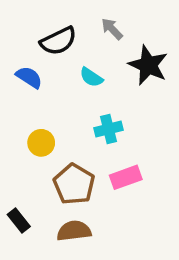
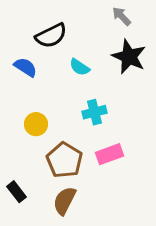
gray arrow: (112, 29) -> (122, 16), moved
brown semicircle: (74, 231) -> (64, 201), turned -56

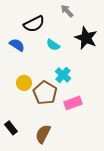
gray arrow: (122, 16) -> (67, 11), moved
cyan cross: (94, 112) -> (63, 75), turned -35
brown pentagon: (64, 160) -> (45, 93), moved

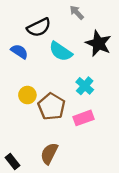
cyan semicircle: (53, 45) -> (61, 51), size x1.5
cyan cross: (63, 75) -> (85, 86), moved
black rectangle: (11, 128) -> (13, 161), moved

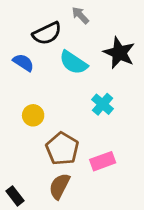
gray arrow: (77, 12) -> (80, 15), moved
brown pentagon: (51, 106) -> (62, 149), moved
pink rectangle: (84, 118) -> (103, 161), moved

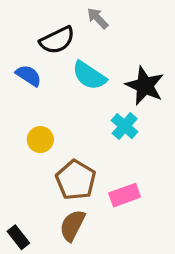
black star: (119, 53) -> (145, 86), moved

